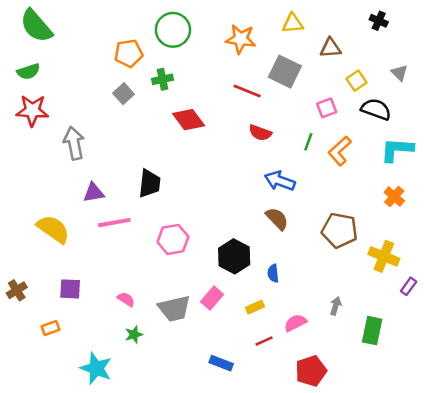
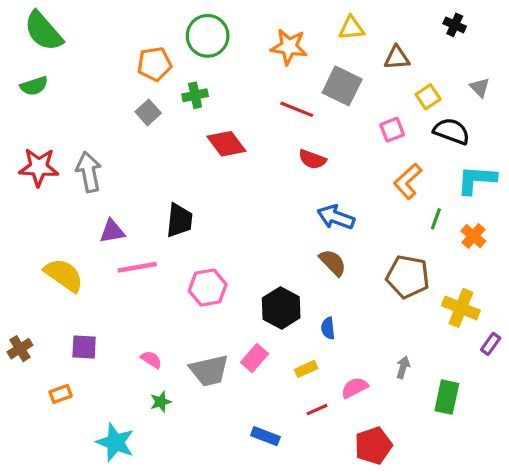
red star: (32, 111) -> (39, 167), moved
green line: (308, 142) -> (436, 219), moved

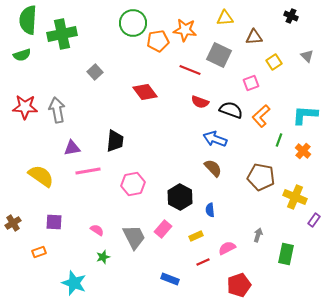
green semicircle: (43, 31) -> (28, 20), turned 44
orange pentagon: (154, 64) -> (158, 41), moved
green cross: (195, 95) -> (62, 34), moved, size x1.8
black semicircle: (452, 131) -> (231, 110), moved
gray trapezoid: (209, 370) -> (134, 237), turned -104

